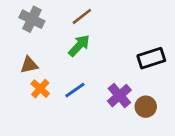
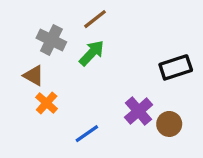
gray cross: (32, 19) -> (51, 40), moved
brown triangle: (29, 65) -> (34, 76), turned 42
blue line: (75, 90) -> (87, 134), moved

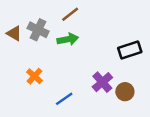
green arrow: (92, 53) -> (68, 39), turned 36
brown triangle: (34, 76) -> (14, 33), moved

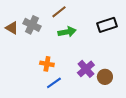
green arrow: (68, 39) -> (67, 32), moved
black rectangle: (130, 50) -> (107, 25), moved
orange cross: (34, 76) -> (47, 64), moved, turned -32

